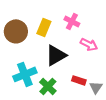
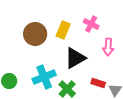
pink arrow: (89, 44) -> (108, 47), turned 66

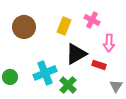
brown circle: (35, 34) -> (24, 27), moved
red rectangle: (98, 83) -> (99, 65), moved

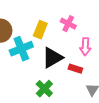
cyan cross: (45, 73) -> (21, 49), moved

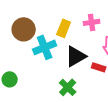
pink cross: (68, 24) -> (92, 22), turned -35

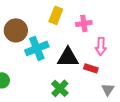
yellow rectangle: (64, 28) -> (56, 15), moved
black triangle: (76, 56) -> (68, 57), turned 30

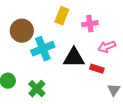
pink arrow: (101, 46) -> (107, 47), turned 66
green cross: (60, 88) -> (37, 89), moved

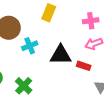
pink cross: (90, 24) -> (91, 21), moved
cyan cross: (43, 49) -> (30, 46), size x0.7

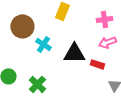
cyan cross: (30, 46) -> (43, 44), turned -35

